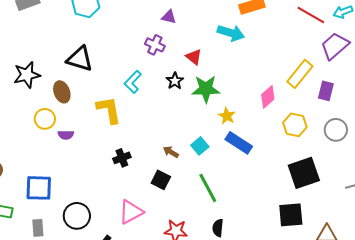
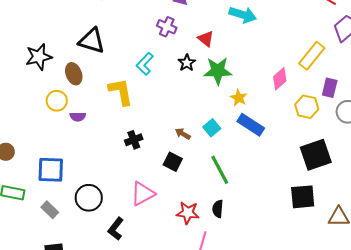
purple rectangle: (326, 91) -> (330, 88), moved
gray rectangle: (38, 228) -> (50, 210), turned -42
black semicircle: (218, 228) -> (218, 209), moved

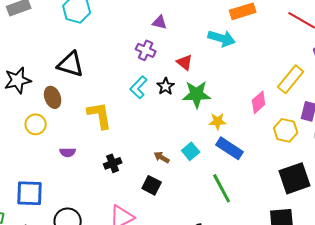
cyan L-shape: (145, 64) -> (139, 87), moved
yellow star: (239, 98) -> (218, 121), turned -30
purple semicircle: (78, 117) -> (68, 152), moved
green line: (220, 170) -> (222, 188), moved

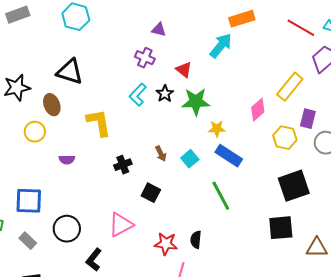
cyan arrow: (222, 38) -> (221, 46), turned -68
brown arrow: (162, 157) -> (161, 154), moved, turned -147
black cross: (113, 163) -> (123, 165), moved

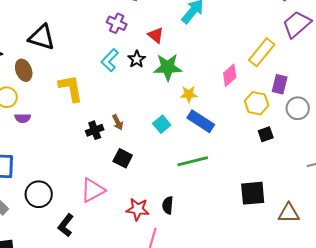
brown arrow: (161, 154) -> (118, 122), moved
purple semicircle: (67, 160) -> (23, 118), moved
black square: (294, 186) -> (266, 134), moved, size x0.5
green line: (221, 196) -> (193, 161), turned -76

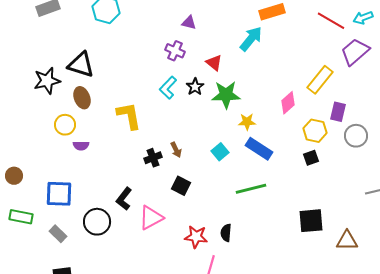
black triangle: (42, 37) -> (81, 65), moved
black square: (266, 134) -> (311, 158), moved
black L-shape: (66, 225) -> (124, 199), moved

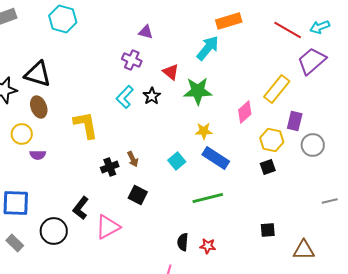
green star: (226, 95) -> (198, 91), moved
black square: (311, 221) -> (268, 230), size x0.6
red star: (196, 237) -> (208, 246), moved, size x0.7

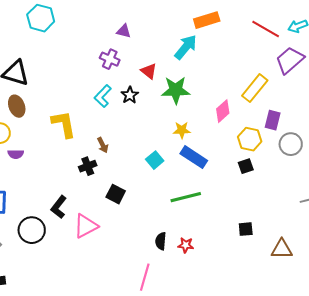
brown arrow: (133, 159) -> (103, 145), moved

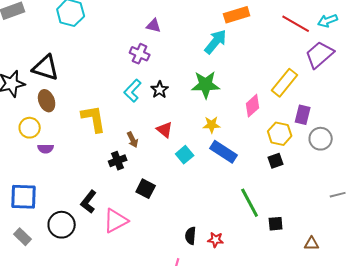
red triangle: (149, 71) -> (165, 130), moved
green line: (186, 197) -> (250, 203), moved, turned 76
brown triangle: (282, 249) -> (312, 244), size x0.7

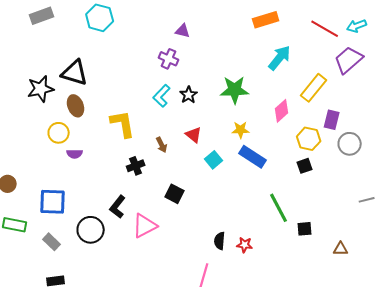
cyan arrow: (216, 42) -> (280, 58), moved
black cross: (118, 161) -> (136, 166), moved

